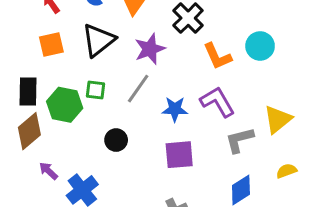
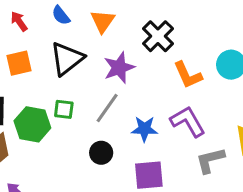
black circle: (116, 140) -> (101, 153), moved

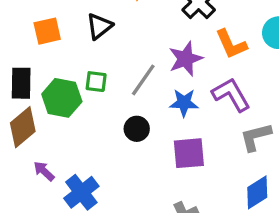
black triangle: (67, 59) -> (99, 26), size x0.7
purple star: (119, 68) -> (186, 59), moved

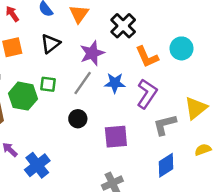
purple star: (186, 59) -> (92, 53), moved
purple L-shape: (231, 95) -> (147, 94), turned 64
blue star: (184, 103) -> (115, 83), moved

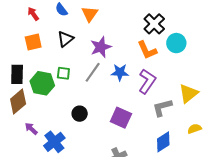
black cross: (123, 26) -> (154, 24), moved
black circle: (78, 119) -> (80, 114), moved
purple square: (116, 137) -> (121, 118), turned 30

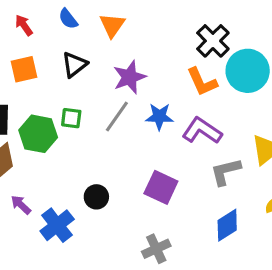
cyan circle: (176, 43) -> (248, 71), size x1.4
purple L-shape: (147, 81) -> (202, 131), turned -90
black circle: (80, 114) -> (96, 197), moved

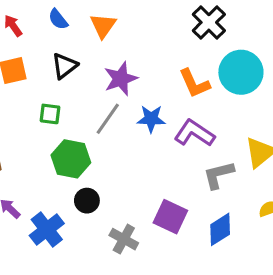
black cross: (213, 41) -> (209, 22), moved
green square: (71, 118) -> (50, 114), moved
green hexagon: (38, 134) -> (71, 159), moved
purple square: (161, 187) -> (170, 217), moved
gray cross: (156, 249) -> (124, 239), moved, turned -36

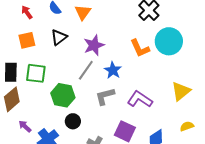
green square: (50, 114) -> (36, 73), moved, size x1.5
blue star: (151, 119) -> (113, 70), turned 30
purple L-shape: (194, 133) -> (140, 99), moved
gray L-shape: (218, 175) -> (105, 96), moved

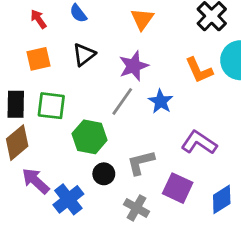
orange triangle: (83, 12) -> (142, 19), moved
gray L-shape: (105, 96) -> (141, 162), moved
purple arrow: (25, 126) -> (36, 181), size x1.5

